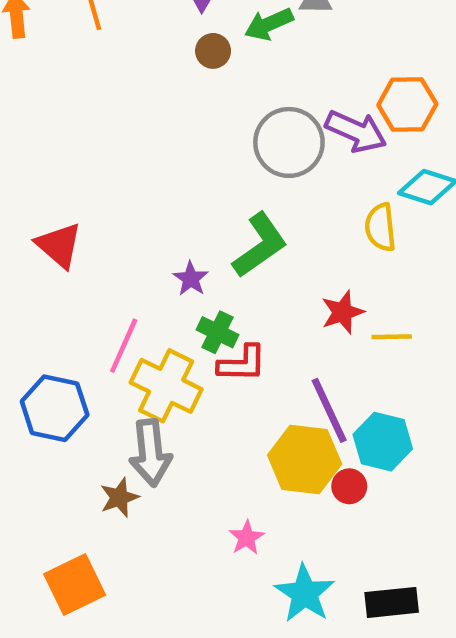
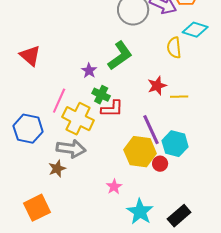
gray arrow: (151, 453) -> (71, 149), turned -76
black rectangle: (392, 602) -> (179, 216), turned -35

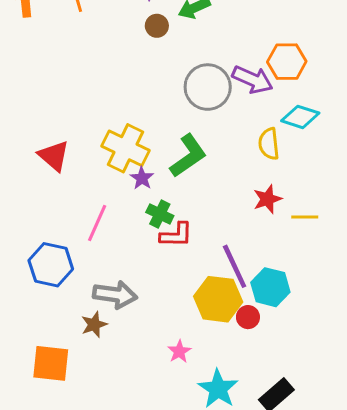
red star: (157, 86) -> (267, 199), moved
yellow line: (179, 97) -> (305, 217), moved
yellow cross: (78, 119) -> (125, 148), moved
orange square: (37, 208) -> (51, 363), moved, turned 32

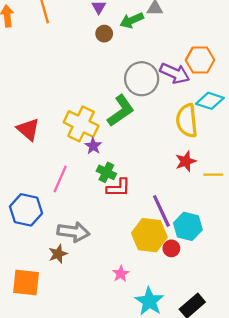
yellow semicircle: (269, 144) -> (187, 121), size x1.4
green L-shape: (188, 156) -> (121, 111), moved

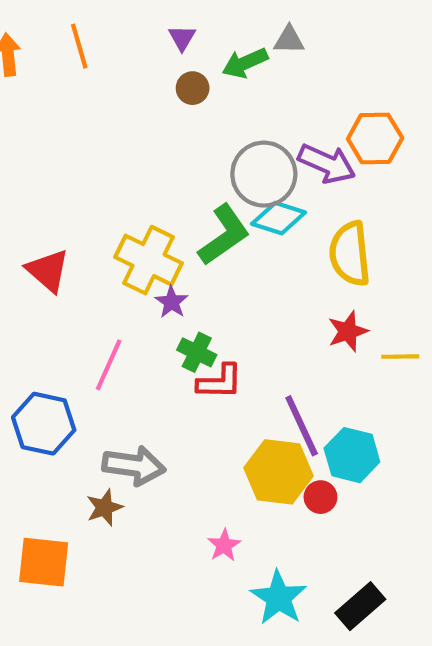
cyan diamond: (210, 101) -> (279, 218), moved

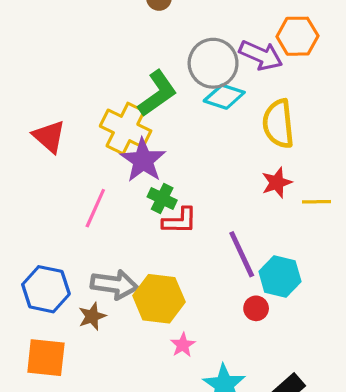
green L-shape: (224, 235) -> (157, 93), moved
purple star: (172, 302) -> (143, 160), size x1.8
blue hexagon: (44, 424) -> (46, 289), moved
yellow hexagon: (279, 472) -> (159, 299), moved

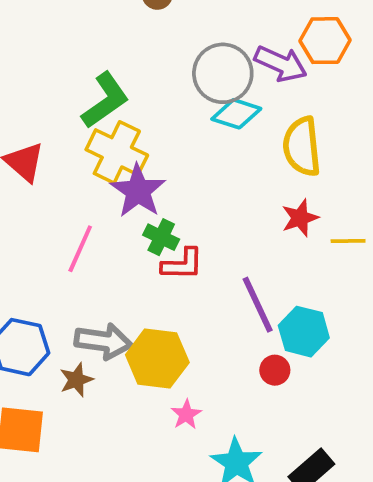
green L-shape: (157, 93) -> (105, 100), moved

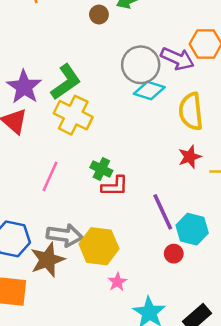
purple star: (138, 191) -> (24, 87), moved
brown star: (76, 380) -> (47, 260), size x1.6

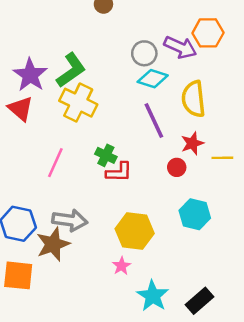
gray circle: (141, 65) -> (144, 53), size x0.7
purple line: (163, 212) -> (154, 121), moved
yellow hexagon: (99, 246) -> (135, 231), moved
red circle: (174, 254) -> (177, 167), moved

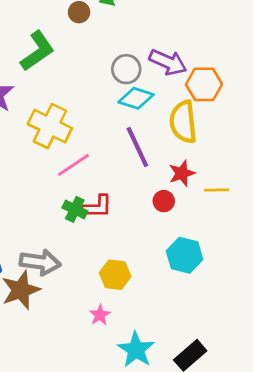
orange hexagon: (208, 33) -> (204, 84), moved
green L-shape: (71, 70) -> (37, 51), moved
green cross: (106, 155) -> (75, 209), moved
pink line: (55, 163) -> (73, 165), moved, turned 32
yellow hexagon: (135, 231) -> (115, 275), size x0.7

